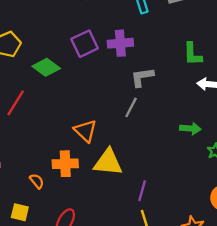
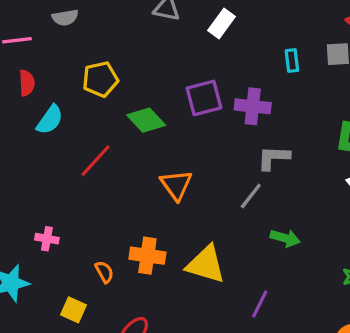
green arrow: (190, 129) -> (285, 238), moved
orange triangle: (85, 131) -> (176, 185), moved
purple line: (142, 191) -> (260, 304), moved

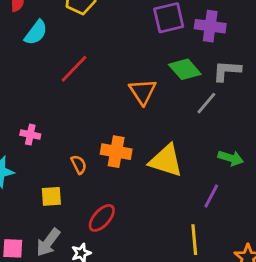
green diamond: (146, 120) -> (185, 69), moved
green arrow: (285, 238) -> (231, 158), moved
yellow square: (74, 310) -> (51, 196), turned -30

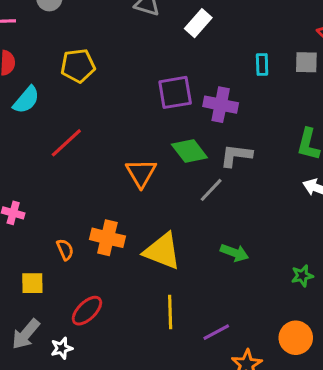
purple line: (211, 196) -> (216, 332), moved, turned 30
yellow line: (194, 240) -> (170, 312), moved

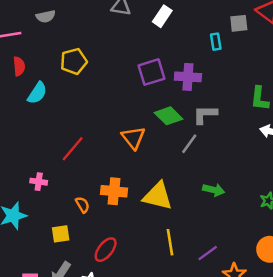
gray square: (306, 62) -> (239, 23), moved
red line: (66, 143) -> (73, 149), moved

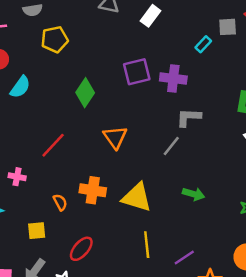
cyan rectangle: (216, 42) -> (203, 44), turned 49
yellow pentagon: (74, 61) -> (55, 39), moved
green diamond: (169, 116) -> (85, 93), moved, turned 76

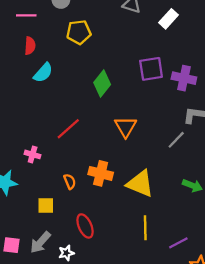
red ellipse: (81, 249) -> (85, 226), turned -70

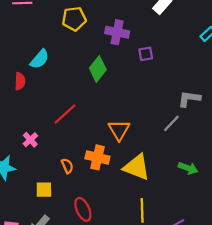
red semicircle: (30, 46) -> (20, 81), moved
purple square: (151, 69) -> (146, 54), size x0.6
purple cross: (184, 78) -> (117, 32), moved
orange triangle: (126, 127) -> (119, 130), moved
pink cross: (33, 154) -> (30, 140), turned 32

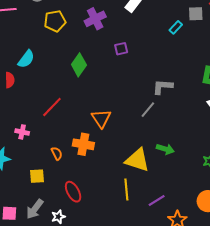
purple cross: (117, 32) -> (95, 19), moved, turned -35
pink cross: (30, 140) -> (22, 132), turned -32
yellow triangle: (137, 167) -> (137, 160), moved

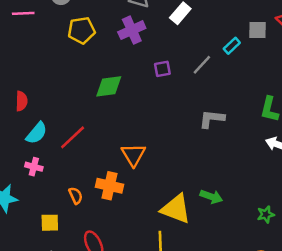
cyan semicircle: (26, 59) -> (37, 133), moved
green diamond: (79, 65) -> (109, 86), turned 45
gray line: (148, 110) -> (202, 65), moved

